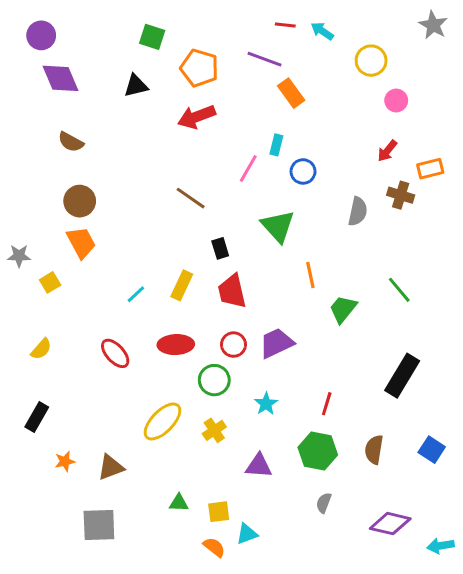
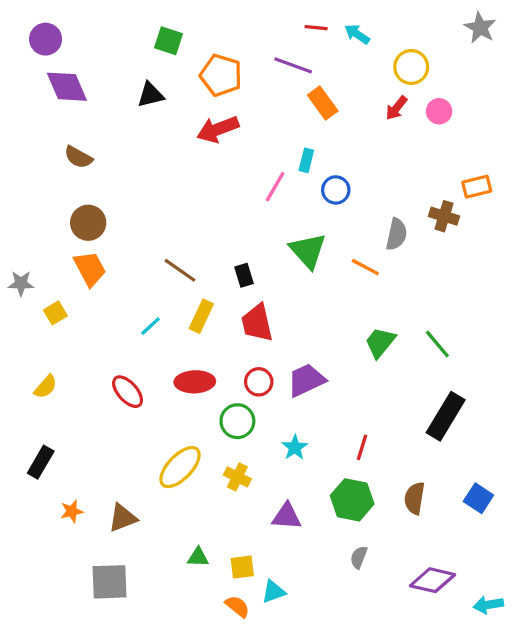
red arrow: (387, 151) -> (396, 108), moved
brown line: (191, 198) -> (180, 270), moved
orange line: (310, 275) -> (365, 267), moved, turned -50
green line: (399, 290) -> (437, 344), moved
yellow cross: (214, 430) -> (237, 477), turned -30

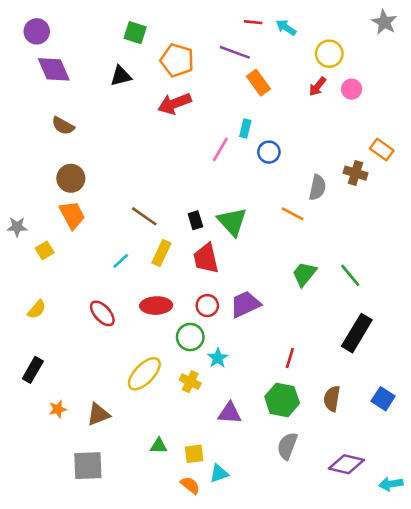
orange rectangle: (477, 187) -> (382, 149), turned 50
green triangle: (308, 251) -> (232, 222), moved
cyan star: (295, 447) -> (218, 358), moved
gray semicircle: (359, 557) -> (287, 446), size x1.5

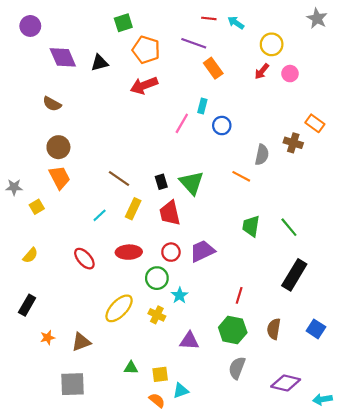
green square: (135, 33) -> (123, 23), moved, turned -36
purple diamond: (54, 69) -> (63, 57), moved
green trapezoid: (304, 274) -> (251, 226), turned -30

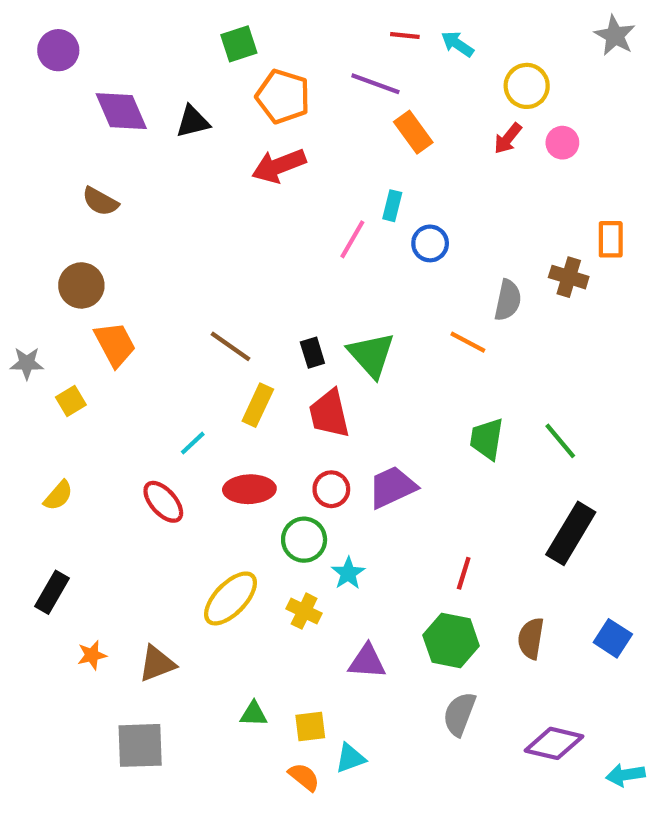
orange rectangle: (315, 123) -> (611, 239), turned 54
brown circle: (58, 147) -> (81, 285), moved
cyan line: (100, 215) -> (193, 443), moved

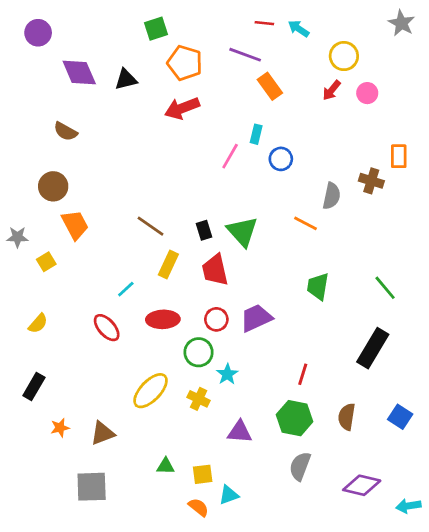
green line: (560, 441) -> (385, 288), moved

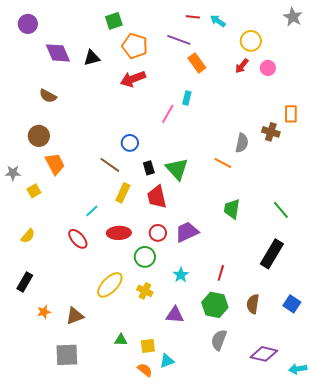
blue circle: (281, 159) -> (130, 143), moved
cyan star: (227, 374) -> (181, 275), moved

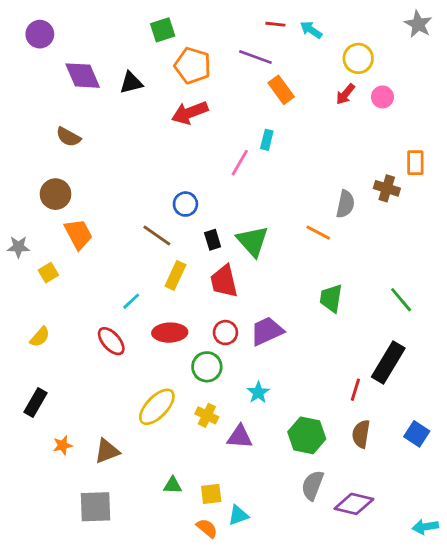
red line: (221, 273) -> (355, 390), moved
purple triangle: (175, 315) -> (240, 437), moved
purple diamond: (264, 354) -> (354, 504), moved

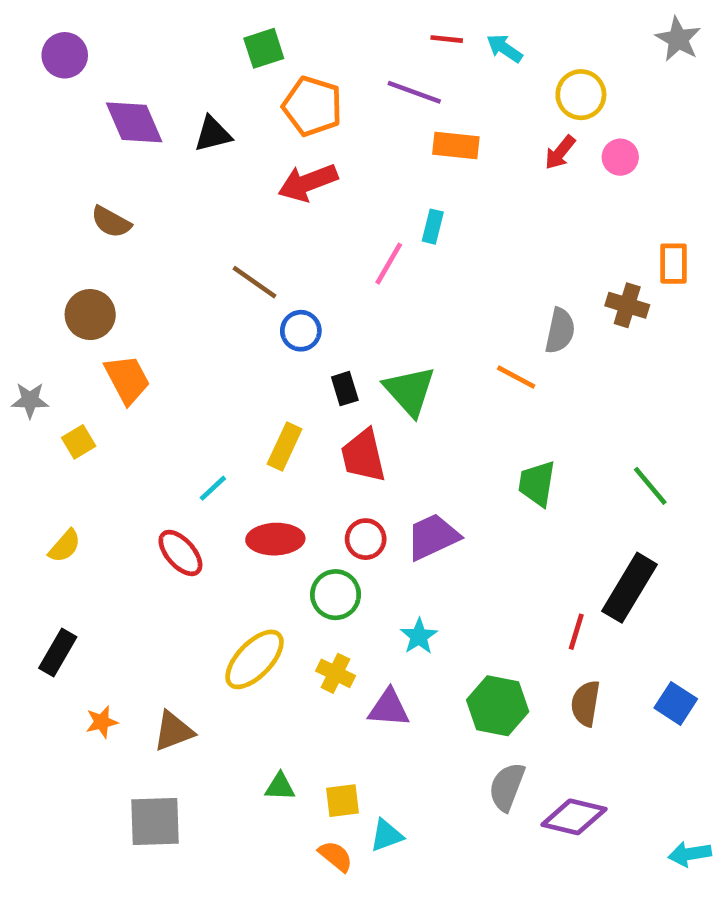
orange rectangle: (281, 90) -> (456, 146), turned -48
brown line: (157, 235) -> (255, 282), moved

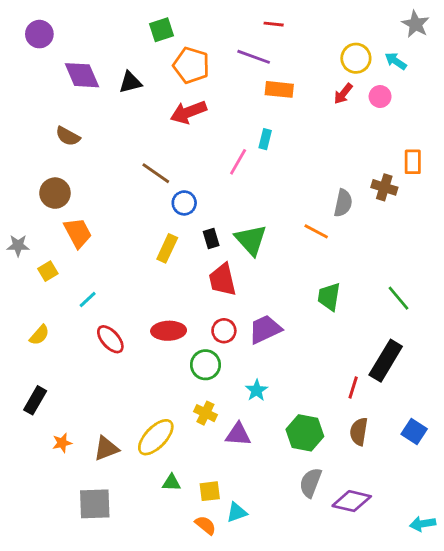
cyan arrow: (505, 48) -> (396, 61), moved
yellow rectangle: (285, 446) -> (167, 248), moved
cyan line: (213, 488) -> (88, 300), moved
yellow ellipse: (255, 659) -> (156, 437), moved

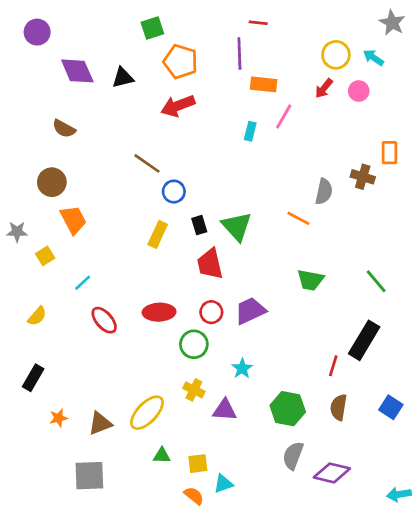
purple line: (254, 57) -> (239, 54), turned 68
pink line: (238, 162) -> (284, 116), moved
green trapezoid: (329, 297) -> (310, 280), turned -88

